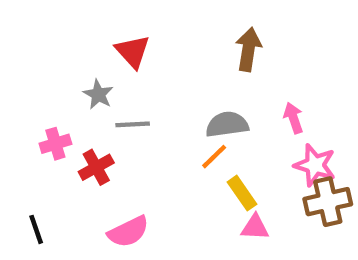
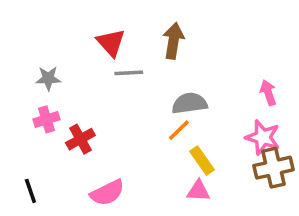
brown arrow: (248, 49) -> (173, 41), moved
gray star: (98, 94) -> (48, 78), moved, turned -30
pink arrow: (293, 118) -> (268, 93), moved
gray line: (133, 124) -> (129, 73), moved
pink triangle: (255, 227) -> (198, 191), moved

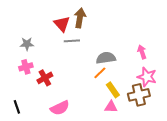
brown arrow: (173, 41) -> (80, 18), moved
pink arrow: (268, 93) -> (142, 52), moved
brown cross: (274, 168) -> (139, 95), moved

